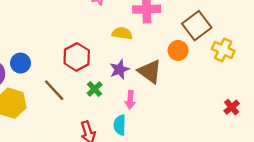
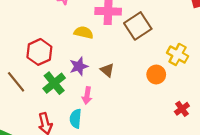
brown square: (197, 26) -> (138, 26), moved
orange circle: (178, 50) -> (156, 75), moved
brown triangle: (150, 71) -> (107, 70), size x0.6
green cross: (95, 89) -> (54, 83), size x1.5

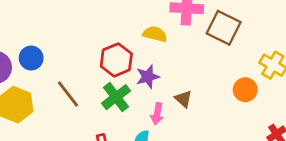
brown square: (138, 26) -> (224, 28), turned -32
red hexagon: (39, 52) -> (116, 60), moved
brown triangle: (107, 70) -> (183, 99), moved

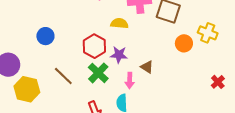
blue circle: (31, 58) -> (45, 36), moved
purple star: (148, 77) -> (119, 55), turned 30
orange circle: (245, 90) -> (184, 43), moved

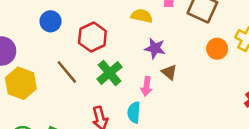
red hexagon: (94, 46) -> (92, 37), moved
purple star: (119, 55) -> (155, 48), moved

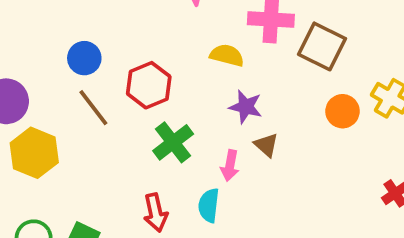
brown line: (67, 72) -> (93, 108), moved

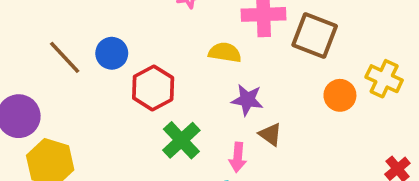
blue circle: (84, 58) -> (112, 53), moved
brown line: (93, 108) -> (65, 57), moved

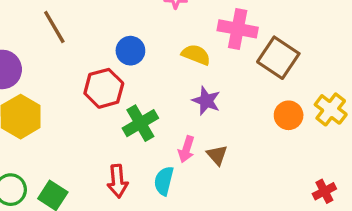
blue circle: (112, 53) -> (130, 51), moved
red hexagon: (153, 88) -> (104, 88), moved
brown triangle: (270, 134) -> (217, 155), moved

